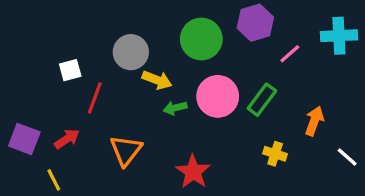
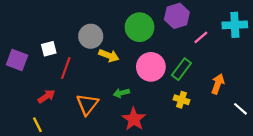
green arrow: (175, 108) -> (121, 93), moved
purple square: (24, 139) -> (17, 60), moved
yellow cross: (275, 154) -> (181, 100), moved

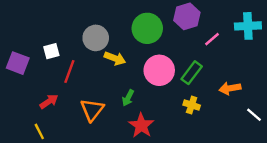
orange arrow: (218, 84) -> (230, 88), turned -120
green arrow: (121, 93) -> (128, 98), turned -49

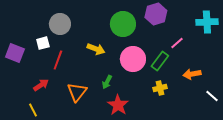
gray circle: (96, 38) -> (60, 24), moved
pink line: (212, 39) -> (177, 43), moved
yellow cross: (192, 105) -> (160, 88), turned -32

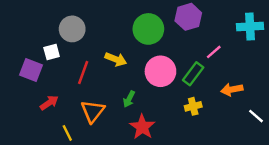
purple square: (15, 53) -> (31, 70), moved
red line: (58, 60) -> (83, 72), moved
yellow line: (33, 110) -> (67, 133), moved

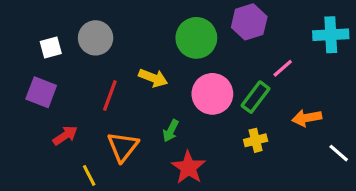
white square: (52, 52) -> (51, 48), moved

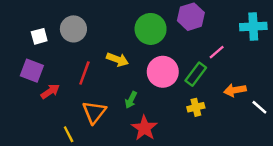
red arrow: (65, 135) -> (50, 91), moved
white line: (339, 153) -> (259, 107), moved

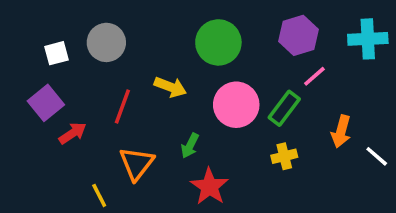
purple hexagon: (191, 17) -> (298, 35), moved
purple square: (32, 71) -> (46, 103), turned 30
orange arrow: (235, 90) -> (341, 131), turned -65

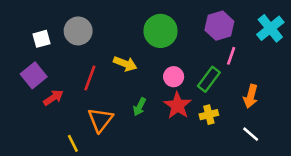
cyan cross: (368, 39) -> (270, 28), turned -36
pink line: (314, 76) -> (231, 56), turned -30
pink circle: (236, 105) -> (174, 77), size x0.6
white line: (377, 156) -> (251, 134), moved
red star: (210, 187) -> (177, 105), moved

